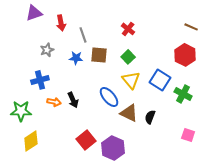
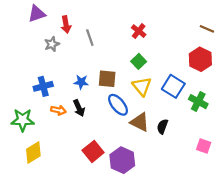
gray star: (47, 50) -> (52, 44), moved
brown square: (99, 55) -> (107, 79), moved
blue star: (76, 58) -> (81, 82), moved

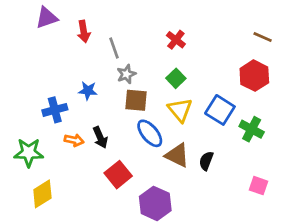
gray star: (52, 44) -> (126, 74), moved
blue star: (81, 82) -> (88, 91), moved
red square: (93, 151) -> (118, 175), moved

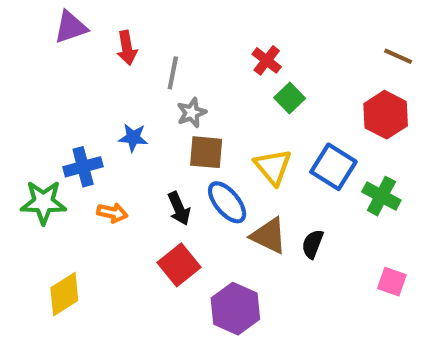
gray line: (114, 48) -> (173, 73), turned 30
green square: (176, 78) -> (290, 98), moved
black arrow: (100, 137) -> (179, 209), moved
green star: (29, 153) -> (43, 202), moved

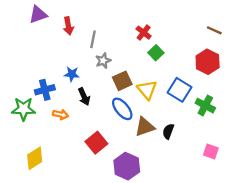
brown square: (206, 152) -> (122, 81), moved, turned -30
black arrow: (179, 209) -> (84, 97), moved
brown triangle: (269, 236) -> (145, 127), turned -45

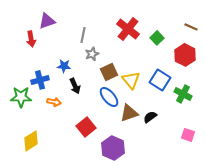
purple triangle: (38, 15) -> (47, 21), moved
red arrow: (68, 26) -> (31, 39), moved
red cross: (144, 33) -> (128, 29), size x1.6
green square: (156, 53) -> (157, 38), moved
black semicircle: (168, 131) -> (150, 117), turned 32

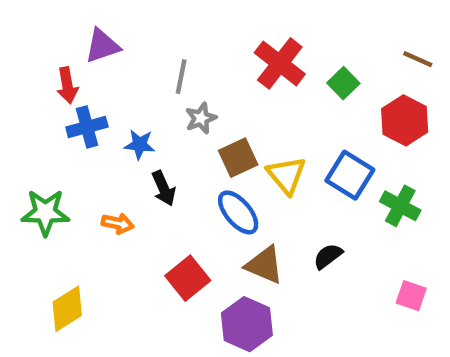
blue cross: (40, 80) -> (87, 127), moved
brown triangle: (129, 113) -> (264, 265), moved, turned 42

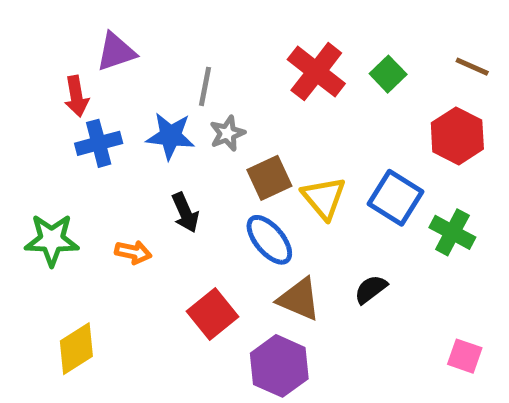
green square: (343, 83) -> (388, 74), moved
blue star: (140, 144) -> (170, 136), moved, size x1.4
pink square: (411, 296) -> (465, 356), moved

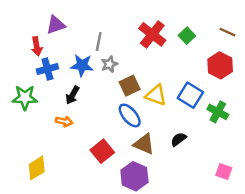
yellow triangle: (324, 198) -> (156, 95), turned -30
black arrow: (185, 213) -> (72, 95), moved, turned 54
green star: (52, 240) -> (25, 98), moved

